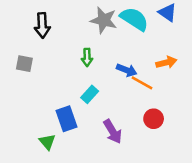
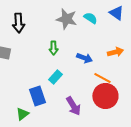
cyan semicircle: (134, 19) -> (90, 18), size x0.6
orange line: (142, 83) -> (102, 78), moved
red circle: (154, 119) -> (105, 96), size x1.6
green triangle: (47, 142) -> (22, 114), turned 32

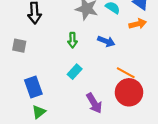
orange arrow: (115, 52) -> (138, 24), moved
blue arrow: (84, 58) -> (106, 41), moved
blue rectangle: (37, 96) -> (33, 87), moved

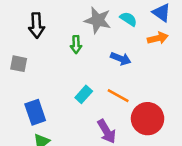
green arrow: (72, 40) -> (76, 45), moved
orange line: (126, 73) -> (118, 96), moved

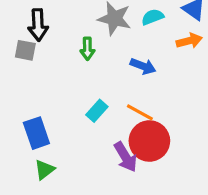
cyan semicircle: (128, 19) -> (153, 17), turned -54
gray square: (19, 64) -> (25, 50), moved
red circle: (148, 119) -> (149, 141), moved

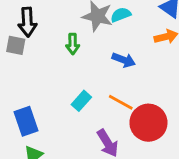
cyan semicircle: (153, 17) -> (121, 15), moved
red circle: (149, 141) -> (148, 123), moved

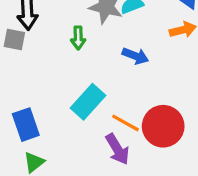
cyan rectangle: (81, 101) -> (88, 102), size x1.5
orange line: (121, 102) -> (126, 123), moved

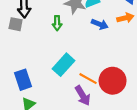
blue arrow: (135, 56) -> (100, 24), moved

